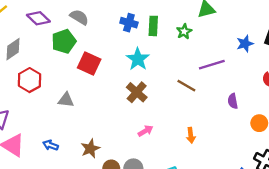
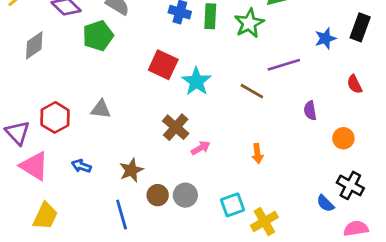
green star: (184, 31) -> (249, 23), size x1.5
cyan star: (138, 59) -> (196, 81), moved
red square: (89, 64) -> (163, 65), moved
red hexagon: (30, 80) -> (55, 117), moved
brown cross: (137, 92) -> (176, 127), moved

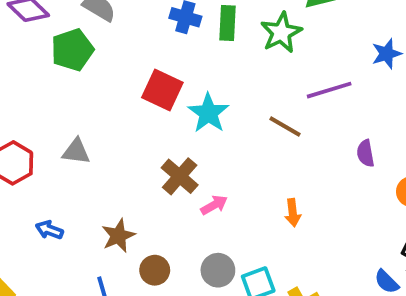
gray circle: (185, 195) -> (218, 270), moved

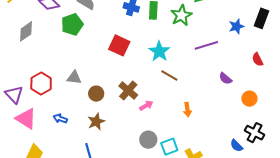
cyan star: (208, 113) -> (159, 51), moved
brown line: (285, 126) -> (169, 75), moved
purple semicircle: (365, 153) -> (225, 78), turned -40
brown circle: (155, 270) -> (96, 94), moved

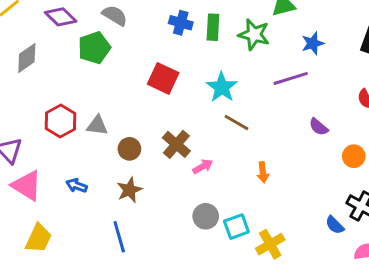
green star: (181, 15) -> (254, 34), turned -30
blue star: (236, 26) -> (313, 43), moved
red hexagon: (41, 84) -> (61, 121), moved

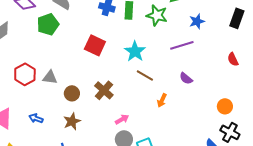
purple semicircle: (319, 127) -> (186, 78), moved
orange circle: (354, 156) -> (225, 106), moved
pink arrow: (203, 166) -> (122, 119), moved
orange arrow: (263, 172) -> (162, 100), moved, turned 32

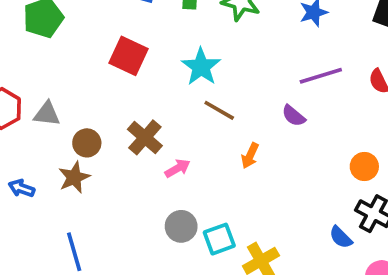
purple line: (182, 45) -> (321, 76), moved
pink arrow: (122, 119) -> (177, 168), moved
brown star: (72, 121) -> (74, 177), moved

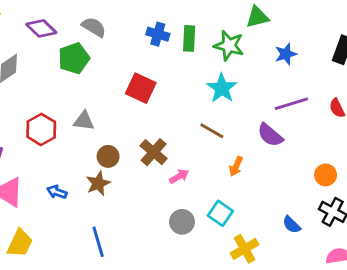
cyan star: (201, 67) -> (222, 88), moved
gray triangle: (47, 114) -> (84, 121), moved
purple semicircle: (294, 116) -> (270, 135), size x1.4
blue semicircle: (341, 237) -> (291, 225), moved
cyan square: (219, 239) -> (220, 213), moved, turned -35

